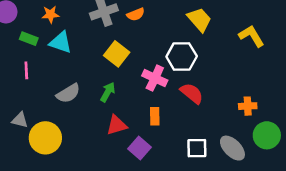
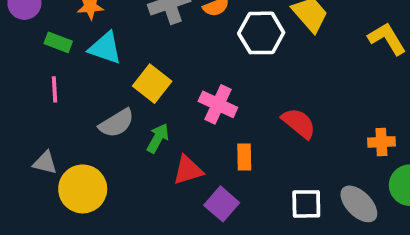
yellow square: (117, 54) -> (152, 84), moved
white hexagon: (182, 56) -> (261, 33), moved
pink cross: (155, 78) -> (218, 104), moved
green arrow: (108, 92) -> (158, 138), moved

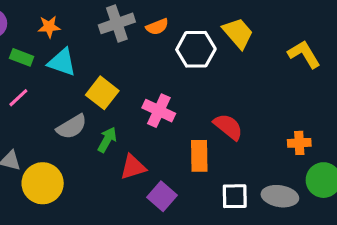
pink line: (54, 89) -> (18, 98), turned 50
orange rectangle: (244, 157) -> (199, 156), moved, size x1.4
gray ellipse: (359, 204) -> (280, 196), turned -36

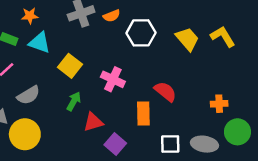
yellow trapezoid: (238, 33) -> (187, 39), moved
gray semicircle: (72, 127) -> (29, 95), moved

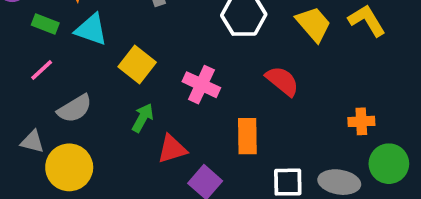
red semicircle: (165, 92) -> (282, 81), moved

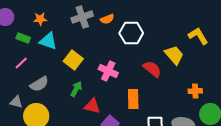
yellow trapezoid: (314, 24) -> (174, 55), moved
red triangle: (172, 149) -> (92, 106), turned 30

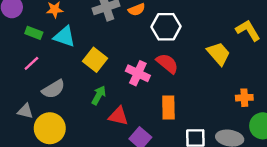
red semicircle: (152, 69) -> (167, 63), moved

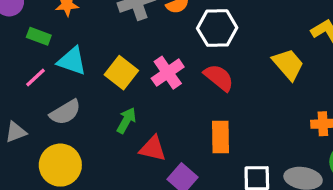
cyan triangle: (64, 36) -> (72, 61), moved
pink cross: (138, 73) -> (168, 73), moved, turned 30
gray triangle: (25, 111) -> (16, 132), moved, turned -35

